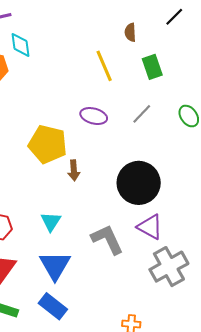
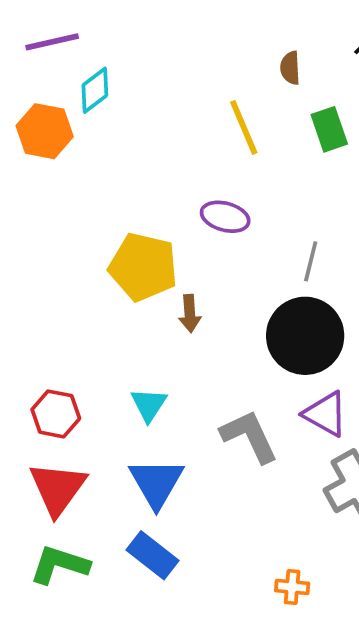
cyan diamond: (21, 45) -> (95, 90), turned 60
gray line: (142, 114) -> (311, 261), moved, turned -30

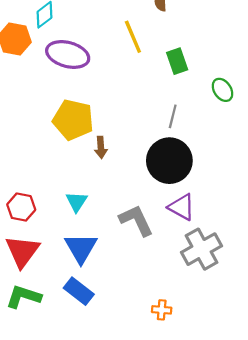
green rectangle: (329, 129) -> (177, 61), moved
purple ellipse: (225, 217) -> (68, 54), moved, size x1.5

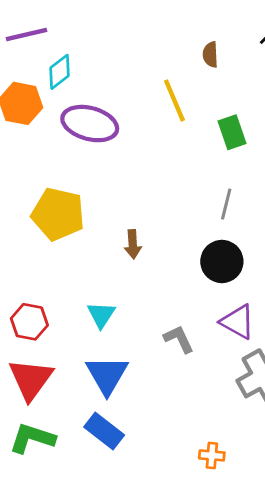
yellow pentagon: (73, 120) -> (58, 214), moved
black circle: (169, 161) -> (222, 261), size x0.7
gray L-shape: (136, 220) -> (179, 339), size x0.7

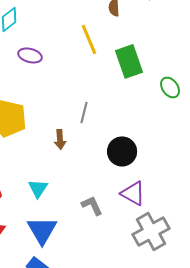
purple ellipse: (90, 124) -> (30, 55), size x0.6
green rectangle: (232, 132) -> (129, 61), size x1.4
gray line: (226, 204) -> (84, 112), moved

